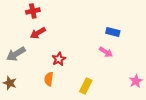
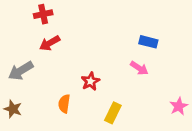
red star: (59, 59) -> (90, 81), moved

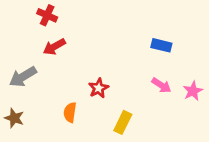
red cross: (43, 14) -> (47, 15), turned 36
pink arrow: (139, 68) -> (161, 85), moved
pink star: (179, 106) -> (193, 91), moved

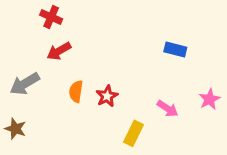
pink arrow: (161, 85) -> (168, 109), moved
orange semicircle: (70, 112) -> (76, 91), moved

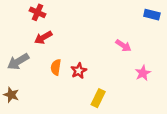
blue rectangle: (175, 50) -> (152, 15), moved
pink star: (209, 99) -> (143, 73), moved
pink arrow: (168, 109) -> (123, 46), moved

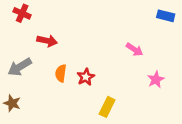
red cross: (38, 12) -> (22, 13), moved
red arrow: (43, 38) -> (47, 41), turned -138

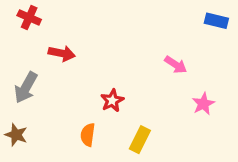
gray arrow: (20, 67) -> (26, 88), turned -30
orange semicircle: (61, 73) -> (88, 135), moved

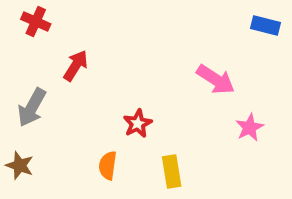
red arrow: (62, 53) -> (76, 66), turned -70
pink arrow: (176, 65) -> (216, 80), size x1.4
yellow rectangle: (140, 140) -> (172, 171), turned -35

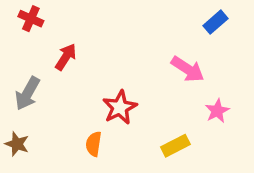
blue rectangle: (266, 26) -> (215, 22), moved, turned -55
red star: (138, 123) -> (120, 107), size x1.4
yellow rectangle: (172, 171) -> (175, 146), moved, turned 72

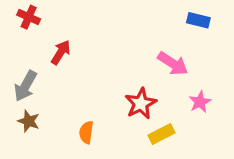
blue rectangle: (215, 22) -> (198, 20), turned 55
red star: (120, 107) -> (141, 104), moved
brown star: (17, 144) -> (29, 121), moved

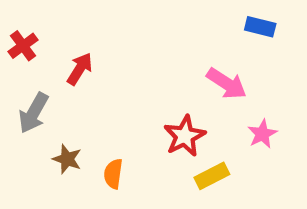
red cross: (29, 17) -> (23, 46), moved, turned 30
brown star: (29, 121) -> (67, 159), moved

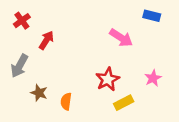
red cross: (23, 46) -> (22, 21), moved
pink arrow: (227, 84) -> (121, 38), moved

